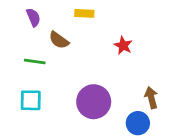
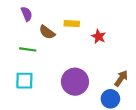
yellow rectangle: (84, 13) -> (72, 24), moved
brown arrow: (151, 98) -> (121, 78), turned 49

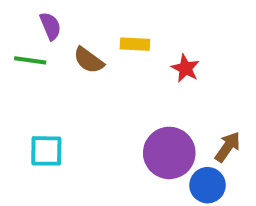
green line: (28, 49) -> (30, 60), moved
purple circle: (75, 82) -> (169, 153), moved

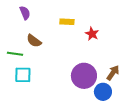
green line: (30, 60) -> (15, 54), moved
brown semicircle: (89, 60) -> (34, 41), moved

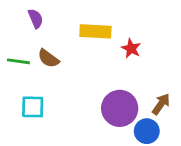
yellow rectangle: (67, 22) -> (95, 31), size x1.5
green line: (15, 54) -> (18, 61), moved

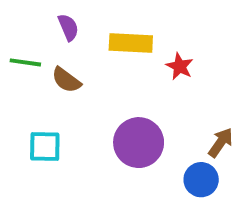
purple semicircle: (36, 19) -> (68, 27), moved
green line: (18, 61) -> (25, 62), moved
purple circle: (120, 108) -> (139, 143), moved

